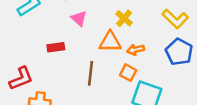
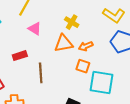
brown line: (90, 73) -> (41, 73), moved

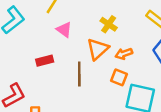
orange triangle: (64, 43) -> (98, 49), turned -36
brown line: (41, 73) -> (79, 74), moved

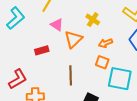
orange triangle: (98, 49) -> (73, 39), moved
brown line: (79, 74) -> (71, 75), moved

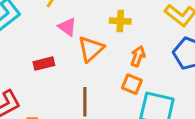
yellow cross: (93, 20) -> (120, 21), turned -32
orange arrow: (106, 43) -> (138, 56), turned 128

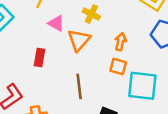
yellow cross: (120, 21) -> (91, 14), moved, turned 30
red rectangle: (44, 64) -> (40, 58), turned -60

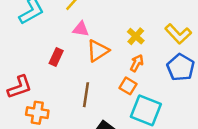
yellow cross: (91, 14) -> (136, 36), moved
pink triangle: (56, 23) -> (81, 29), turned -36

